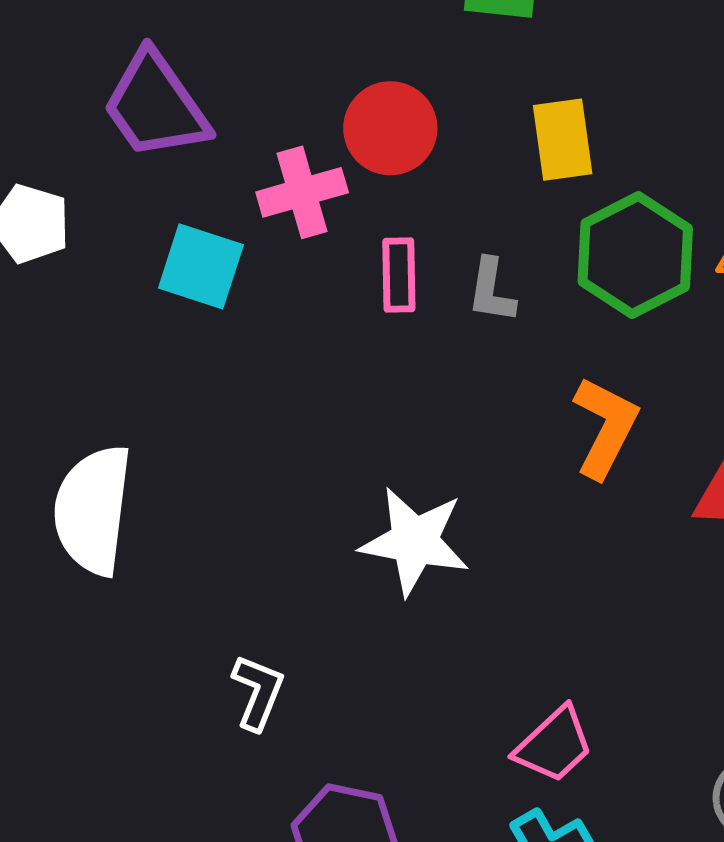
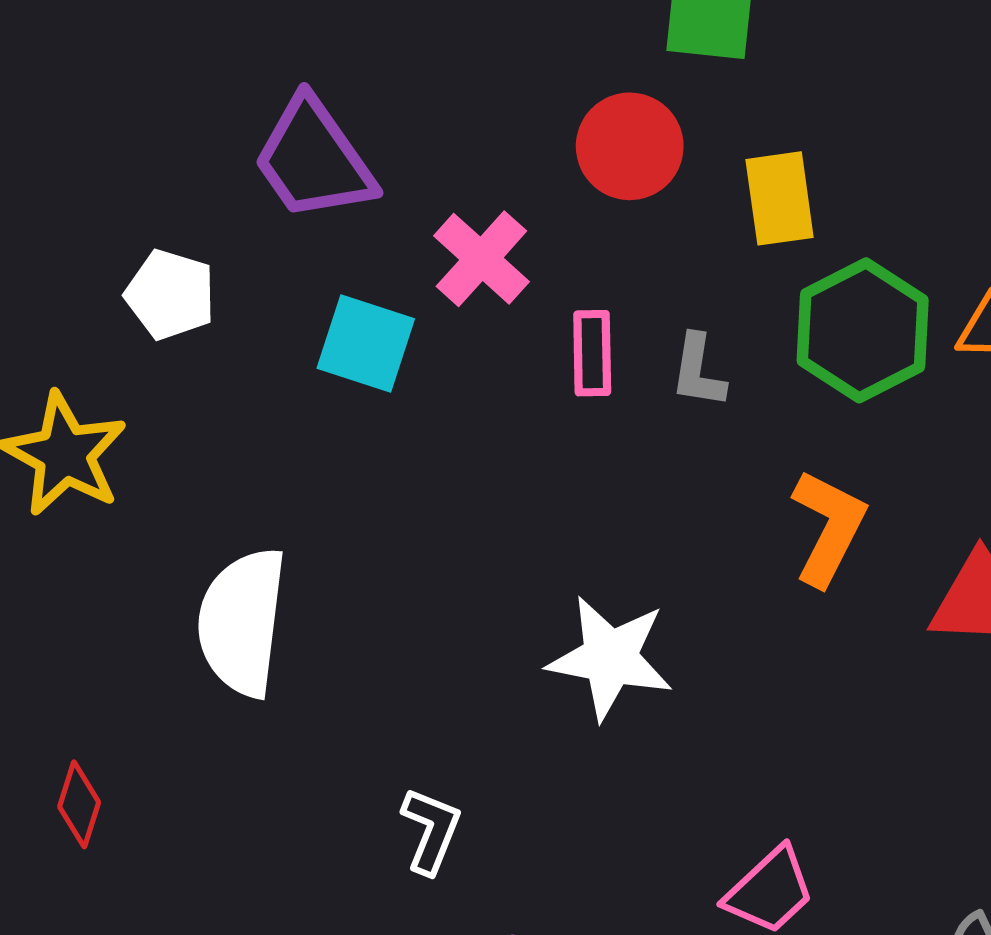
red circle: (390, 128) -> (630, 146), moved
pink cross: (302, 192) -> (481, 259), turned -32

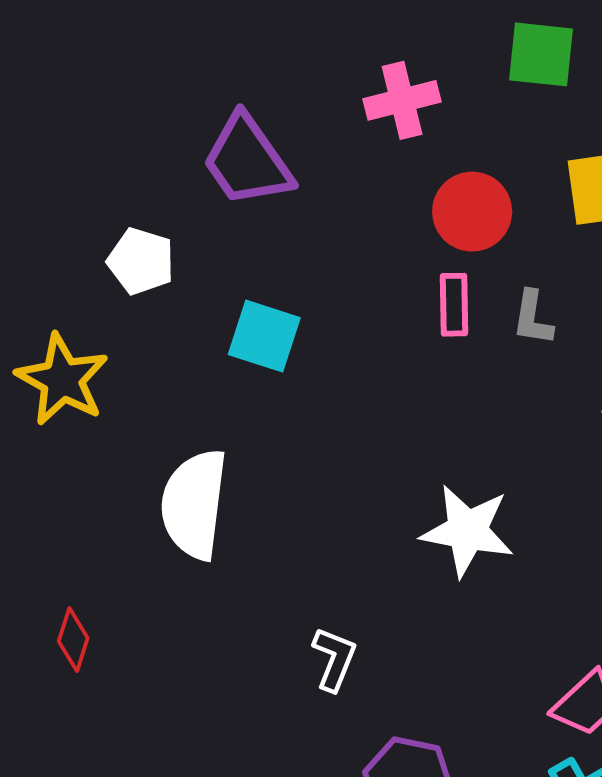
red circle: (630, 146) -> (472, 212), moved
pink cross: (481, 259) -> (402, 100), moved, turned 34
cyan square: (366, 343) -> (264, 336), moved

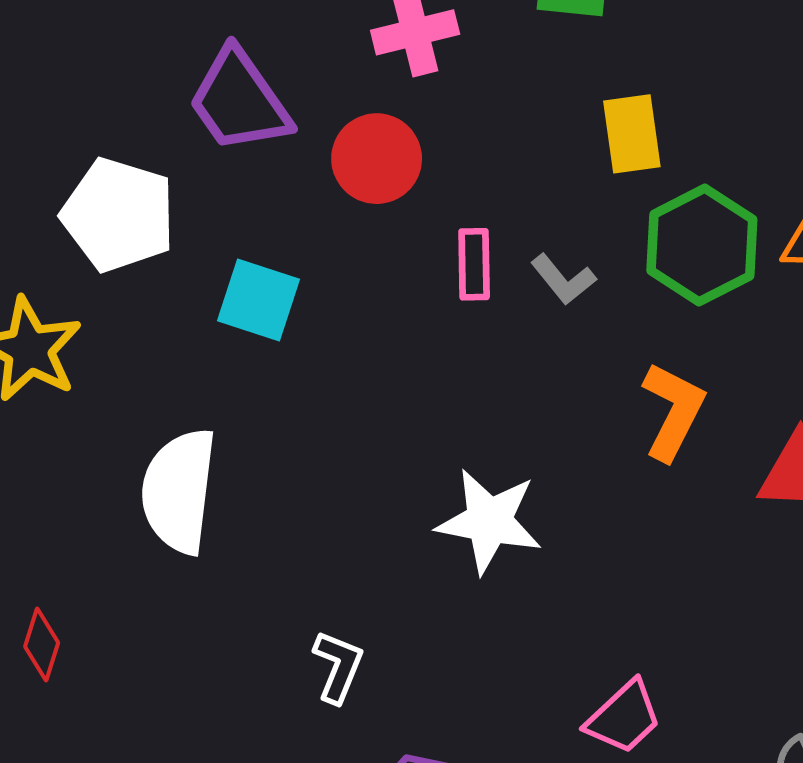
red circle: (472, 212) -> (377, 159), moved
white pentagon: (141, 261) -> (118, 215), size x1.5
gray L-shape: (533, 318) -> (563, 279), turned -48

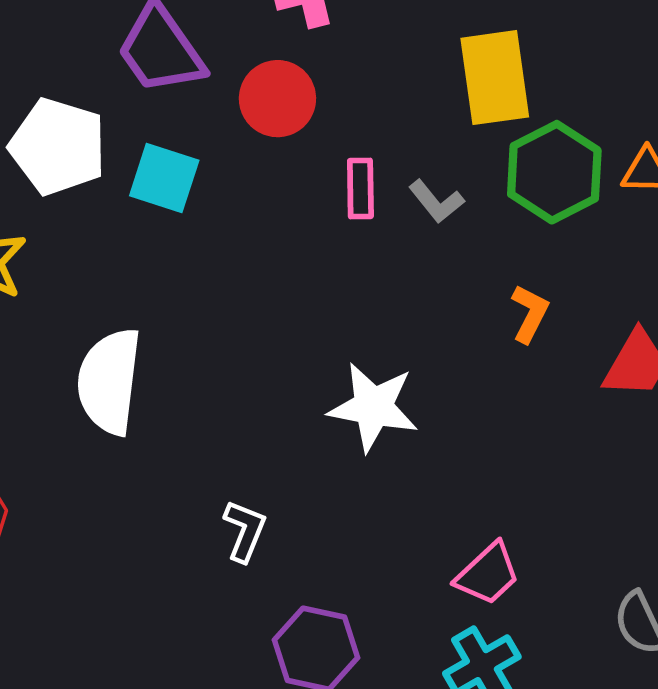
yellow rectangle: (632, 134) -> (495, 78), size x1.4
cyan square: (259, 300) -> (164, 178), moved
orange L-shape: (673, 411) -> (530, 314), size x0.7

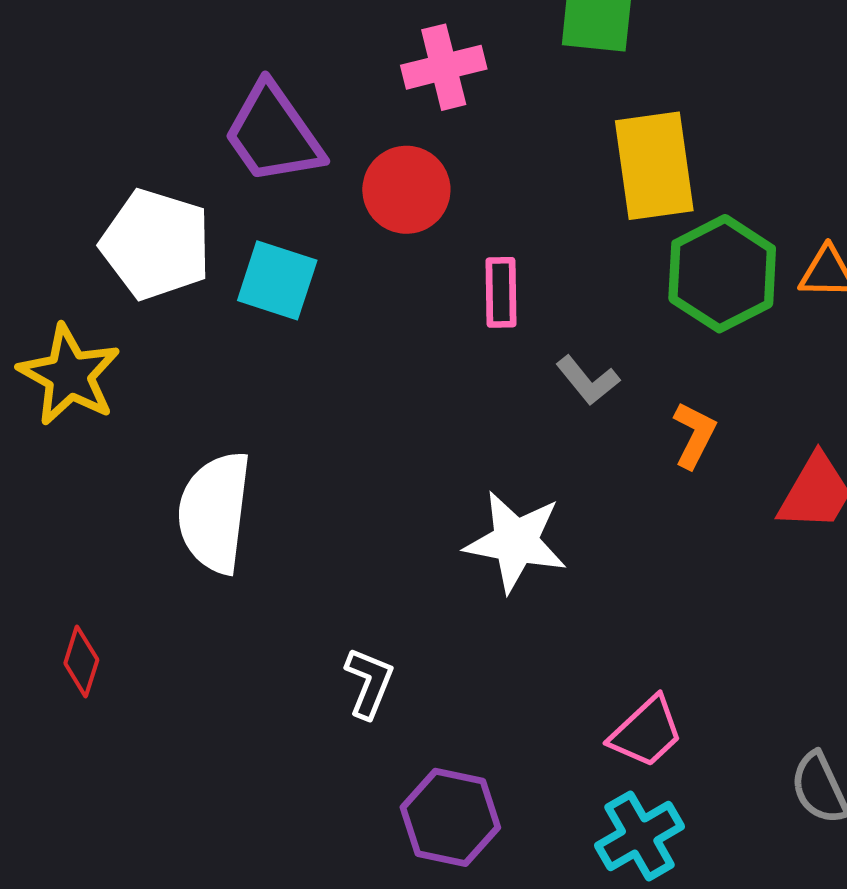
gray L-shape: (436, 201) -> (588, 380), moved

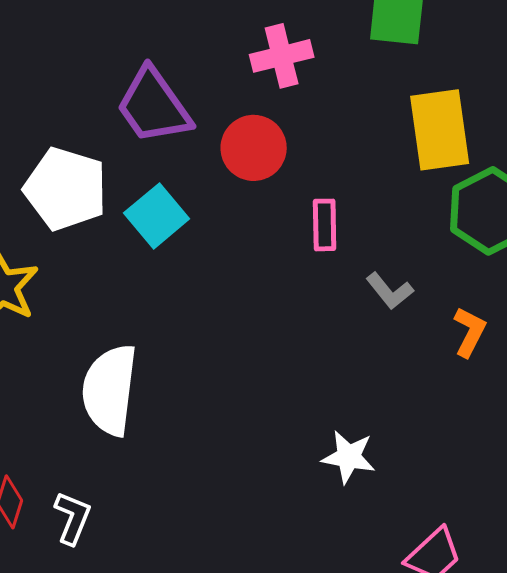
cyan square: (277, 280) -> (157, 216), turned 32
white star: (516, 542) -> (349, 457), moved, size x0.7
white L-shape: (369, 683) -> (73, 518), moved

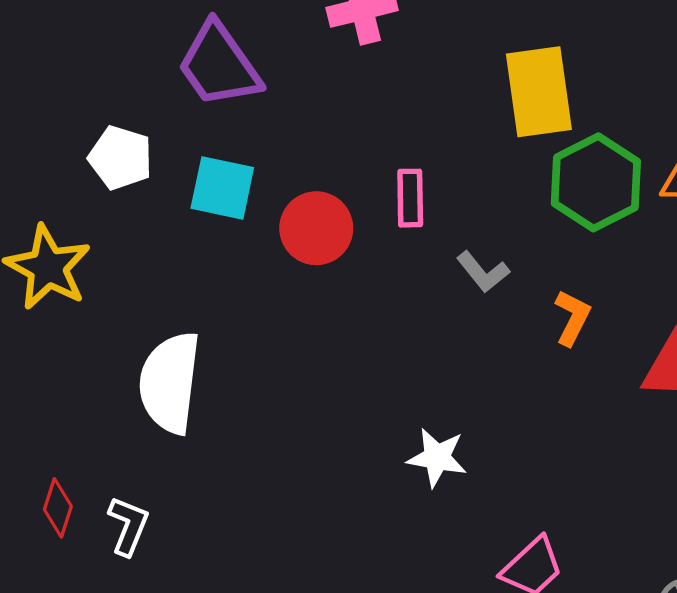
red circle: (254, 148) -> (316, 228), moved
white pentagon: (66, 189) -> (121, 158), size x0.7
cyan square: (157, 216) -> (222, 188), turned -38

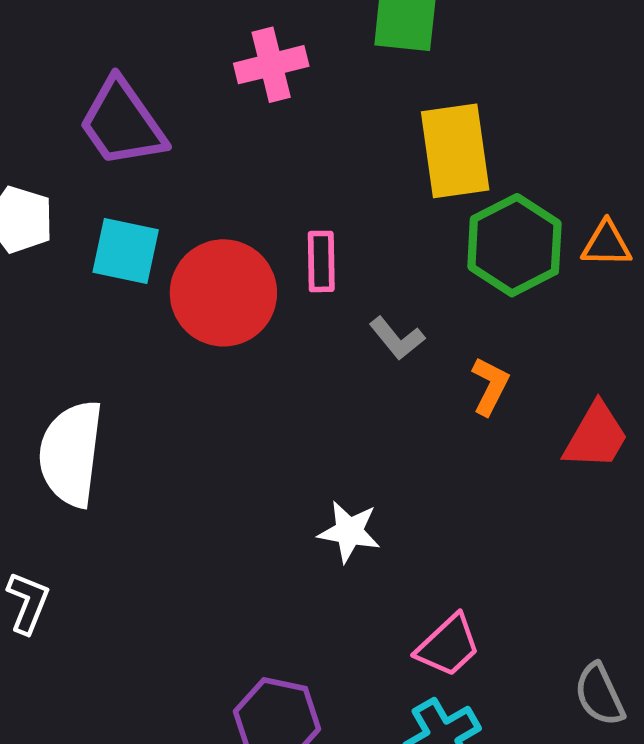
red circle: (316, 228) -> (223, 293), size x1.4

